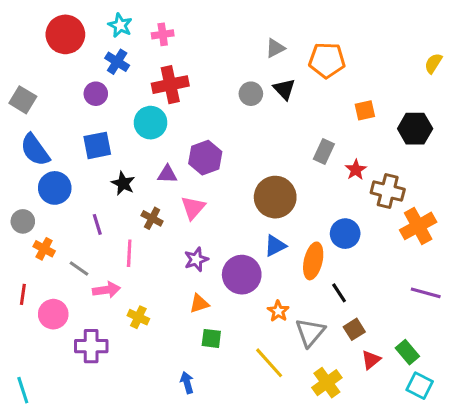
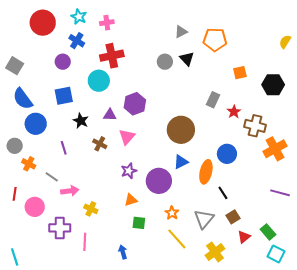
pink line: (129, 253) -> (85, 242), moved
orange star: (278, 311) -> (172, 213), moved

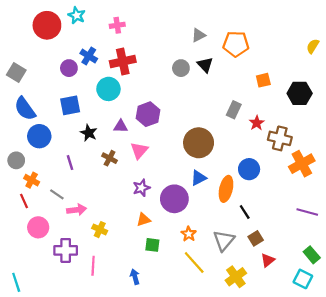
cyan star: (79, 17) -> (77, 15), moved
blue cross: (77, 41) -> (89, 56), moved
red line: (15, 194) -> (24, 201), moved, turned -32
green rectangle: (268, 232) -> (312, 255), moved

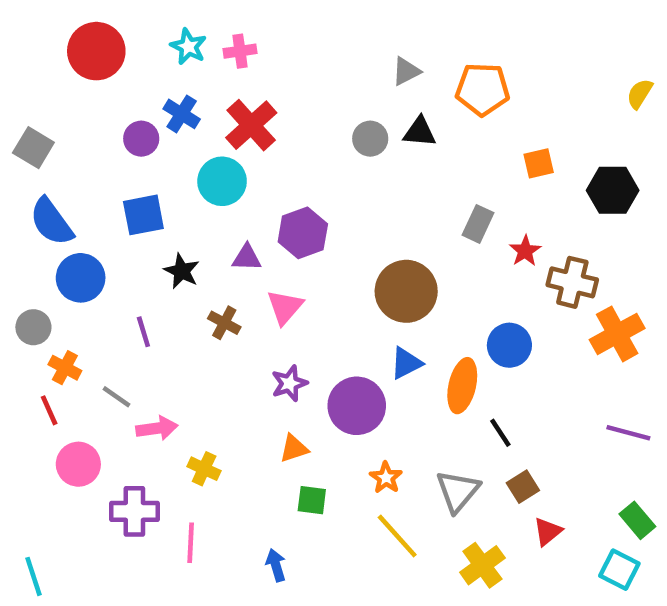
cyan star: (77, 15) -> (188, 47), moved
red cross: (123, 62) -> (251, 125), turned -30
black triangle: (205, 65) -> (420, 132), turned -42

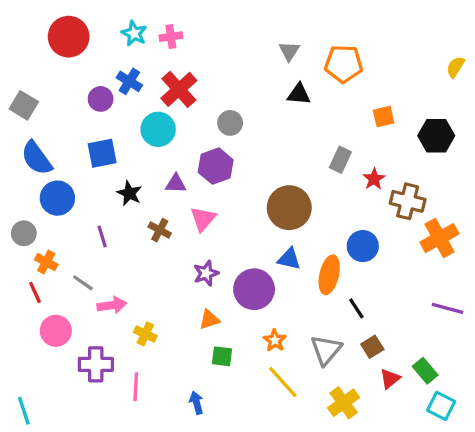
gray triangle: (406, 71) -> (289, 51), turned -30
gray circle: (370, 139) -> (230, 123), moved
blue triangle: (406, 363) -> (289, 259), turned 40
green rectangle: (637, 520) -> (425, 371), moved

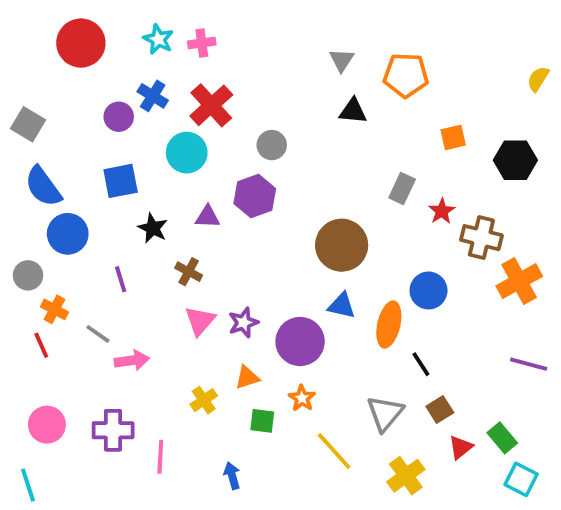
pink triangle: (203, 219) -> (200, 321), moved
pink circle: (56, 331) -> (47, 425), moved
yellow cross: (145, 334) -> (204, 400), moved, turned 30
orange star: (275, 340) -> (302, 398), moved

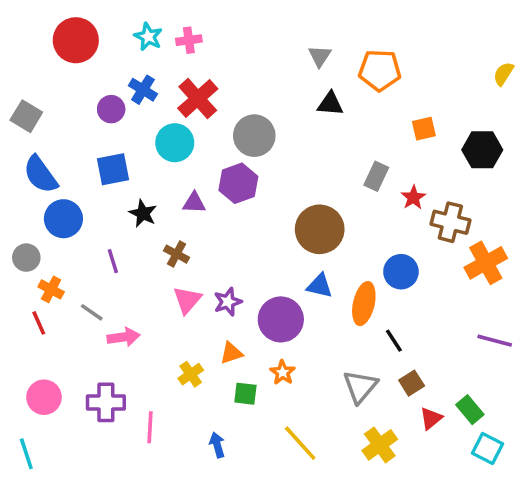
gray circle: (272, 145) -> (254, 136), size x1.5
yellow line: (334, 451) -> (300, 443), moved

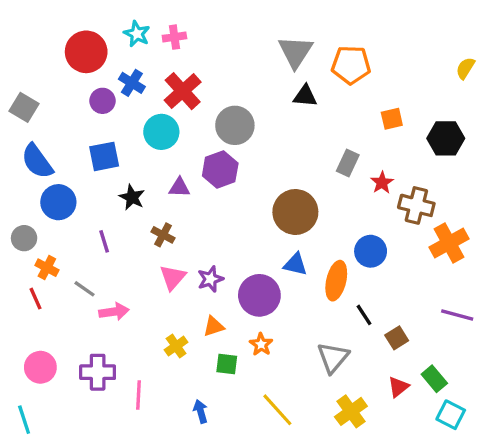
red circle: (76, 40) -> (86, 52), moved
gray triangle: (320, 56) -> (295, 52), size x1.6
brown square: (412, 383) -> (397, 338), moved

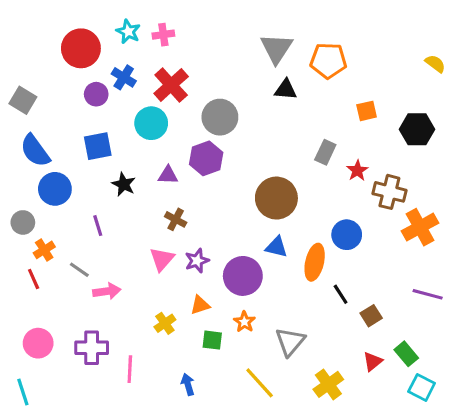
yellow semicircle: (465, 68) -> (435, 64), turned 95
brown cross: (163, 235) -> (176, 219), moved
orange cross: (47, 268) -> (44, 250), turned 30
gray triangle: (333, 357) -> (290, 342), moved

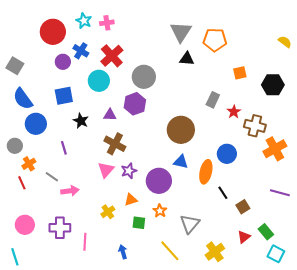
brown cross: (176, 219) -> (115, 144), size x1.5

